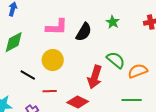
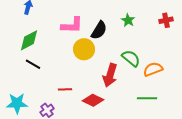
yellow circle: (53, 60) -> (84, 49), moved
black line: (28, 75) -> (33, 64), moved

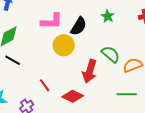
red line: (65, 89) -> (45, 85), turned 56

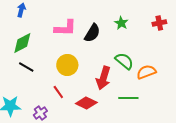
yellow circle: (64, 45) -> (67, 65), moved
green line: (127, 94) -> (128, 98), moved

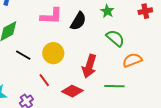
green semicircle: (124, 61) -> (115, 38), moved
black line: (26, 67) -> (23, 55), moved

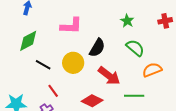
black semicircle: (78, 21) -> (97, 48), moved
red arrow: (89, 66) -> (109, 76), turned -70
red line: (44, 80) -> (53, 91), moved

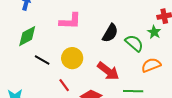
green star: (127, 21) -> (154, 32), moved
black semicircle: (97, 48) -> (110, 33), moved
red line: (53, 91) -> (64, 85), moved

